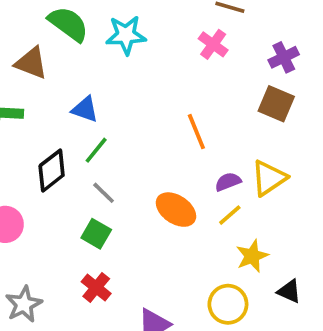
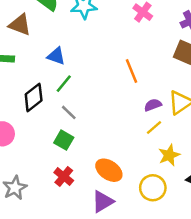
orange ellipse: (176, 210) -> (109, 170), moved

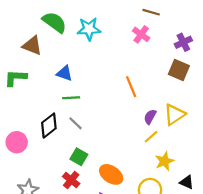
green line: (64, 84) -> (71, 98), turned 48
black diamond: (34, 97) -> (49, 126), moved
purple semicircle: (153, 105) -> (150, 117), turned -40
green square: (64, 140) -> (79, 157), moved

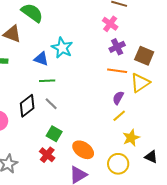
cyan star: (89, 29) -> (62, 48), moved, turned 30
purple cross: (183, 42) -> (117, 47), moved
orange line: (131, 87) -> (117, 71), moved, turned -60
yellow triangle: (174, 114) -> (140, 83), moved

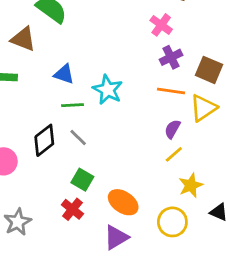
cyan star: (62, 48) -> (108, 90), moved

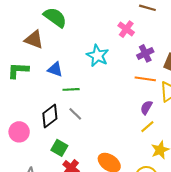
pink cross: (161, 25) -> (126, 29), moved
blue triangle: (64, 74) -> (55, 69), moved
cyan star: (108, 90) -> (98, 56), moved
green square: (82, 180) -> (59, 148), moved

